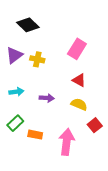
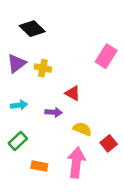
pink rectangle: (77, 49) -> (106, 56), moved
red triangle: (79, 80) -> (73, 93), moved
yellow semicircle: (79, 104) -> (82, 129), moved
orange rectangle: (35, 135) -> (39, 166), moved

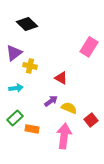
yellow cross: (43, 68) -> (30, 66), moved
purple arrow: (54, 112) -> (51, 101), moved, turned -40
orange rectangle: (39, 166) -> (32, 129), moved

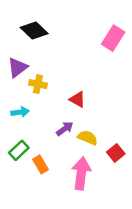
pink rectangle: (89, 47) -> (113, 38), moved
orange rectangle: (32, 129) -> (40, 164), turned 48

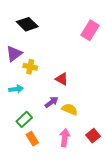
green rectangle: (19, 150) -> (24, 119), moved
red square: (116, 153) -> (93, 136), moved
orange rectangle: (40, 164) -> (32, 139), moved
pink arrow: (81, 173) -> (65, 138), size x0.7

